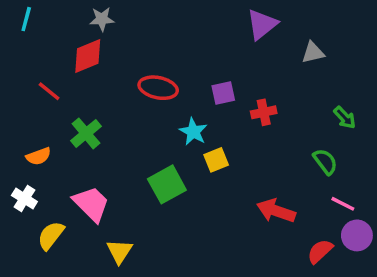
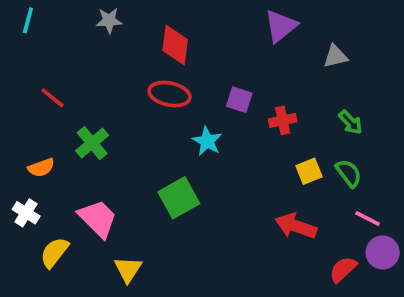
red diamond: (88, 56) -> (175, 45), moved, turned -60
purple square: (223, 93) -> (239, 100), turned 30
green arrow: (345, 118) -> (351, 122), moved
yellow square: (216, 160) -> (309, 171), moved

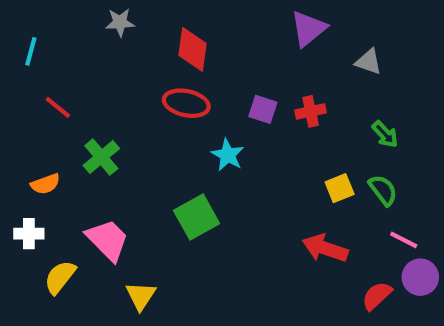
cyan line: (28, 20) -> (31, 51), moved
gray triangle: (335, 56) -> (369, 62), turned 32
red cross: (283, 120) -> (311, 111), moved
white cross: (26, 213) -> (29, 234), turned -32

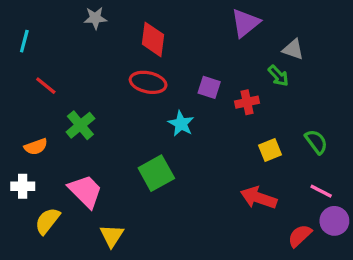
red cross: (311, 111) -> (247, 102), moved
green arrow: (385, 134) -> (278, 76), moved
green semicircle: (383, 190) -> (316, 142), moved

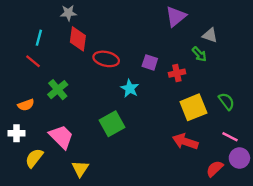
red diamond: (153, 39) -> (78, 39), moved
cyan line: (24, 41) -> (39, 38), moved
yellow square: (270, 150) -> (193, 107), size x1.6

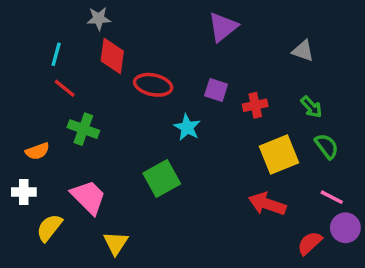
purple triangle: (176, 16) -> (223, 27), moved
green arrow: (199, 54) -> (311, 107), moved
red line: (33, 61) -> (65, 88), moved
green cross: (58, 90) -> (83, 129), turned -30

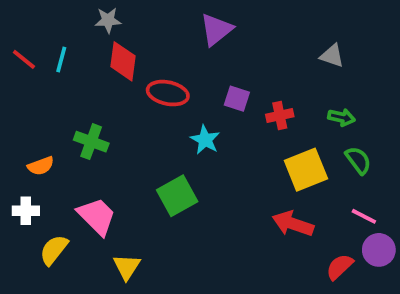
purple triangle: (223, 27) -> (216, 30), moved
red line: (65, 88) -> (24, 59), moved
green arrow: (311, 107) -> (341, 117), turned -35

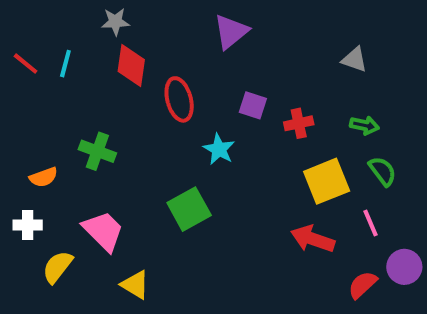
red ellipse: (168, 93) -> (179, 99), turned 63
pink line: (364, 216) -> (370, 223), moved, turned 40
yellow triangle: (127, 267) -> (135, 285), turned -32

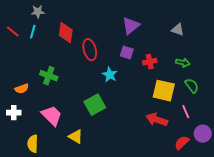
gray star: (115, 22) -> (38, 12), moved
purple triangle: (231, 32) -> (131, 26), moved
yellow square: (327, 181) -> (164, 91), turned 35
yellow semicircle: (57, 267) -> (33, 144), moved, turned -36
yellow triangle: (135, 285) -> (76, 137), moved

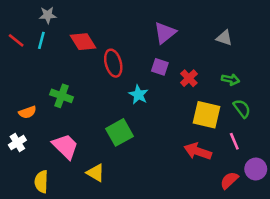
red diamond: (66, 33) -> (83, 42), turned -40
red cross: (150, 62) -> (189, 78), turned -32
white cross: (14, 113) -> (17, 143), turned -32

